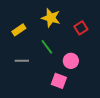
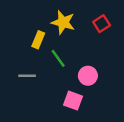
red square: (81, 28) -> (102, 24), moved
yellow rectangle: (19, 30) -> (38, 40), moved, turned -32

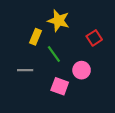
red square: (102, 24) -> (94, 38), moved
pink square: (73, 101) -> (60, 86), moved

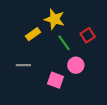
yellow rectangle: (35, 37) -> (33, 34), turned 32
green line: (54, 54) -> (64, 43), moved

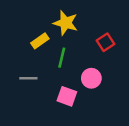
green line: (64, 43) -> (62, 58), moved, turned 49

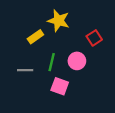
green line: (62, 58) -> (52, 62), moved
pink circle: (91, 78) -> (77, 61), moved

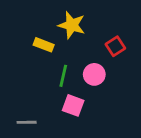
yellow rectangle: (35, 37) -> (44, 45), turned 56
gray line: (25, 70) -> (27, 122), moved

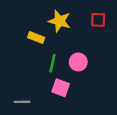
red square: (115, 46) -> (98, 20), moved, turned 35

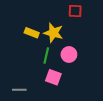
red square: (98, 20) -> (75, 11), moved
yellow star: (60, 21) -> (53, 33), moved

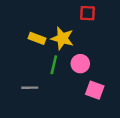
pink square: (53, 77) -> (95, 90), moved
gray line: (19, 90) -> (30, 88), moved

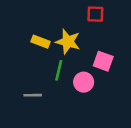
pink circle: (80, 64) -> (84, 82), moved
pink square: (95, 90) -> (103, 61), moved

